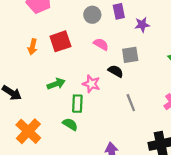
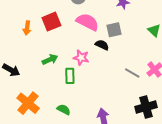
pink semicircle: (101, 44) -> (88, 22), size x1.6
gray line: (131, 103) -> (132, 73), moved, turned -35
green semicircle: (70, 124) -> (64, 110), moved

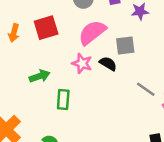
pink semicircle: (88, 22) -> (92, 32), turned -70
pink star: (81, 58) -> (82, 63), moved
gray line: (132, 73) -> (146, 89), moved

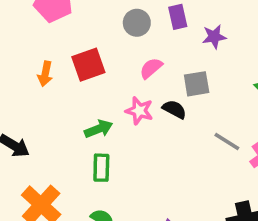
pink semicircle: (92, 32) -> (151, 68), size x0.6
green arrow: (40, 76) -> (99, 129), moved
green rectangle: (63, 99) -> (101, 168), moved

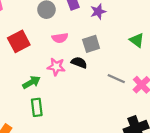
pink semicircle: (151, 68) -> (60, 38), turned -140

